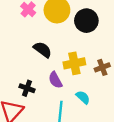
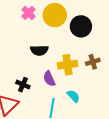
black semicircle: (43, 50) -> (39, 50), turned 138
brown cross: (102, 67) -> (93, 62), moved

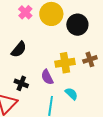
black semicircle: (39, 50) -> (19, 49), moved, turned -48

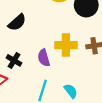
cyan semicircle: (71, 94) -> (71, 91), moved

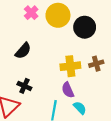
purple semicircle: (44, 58) -> (68, 90), moved

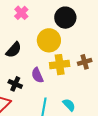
yellow circle: (58, 15) -> (49, 40), moved
black circle: (85, 27) -> (65, 18), moved
purple semicircle: (68, 90) -> (37, 75), moved

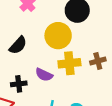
purple semicircle: (37, 75) -> (44, 75), turned -42
black cross: (15, 84) -> (19, 84), turned -32

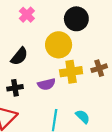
purple semicircle: (44, 75) -> (46, 84), turned -36
black cross: (19, 84) -> (15, 88), moved

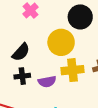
black cross: (15, 88) -> (22, 76), moved

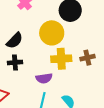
purple semicircle: (47, 82) -> (44, 78), moved

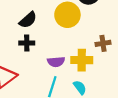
yellow cross: (61, 59) -> (82, 60), moved

